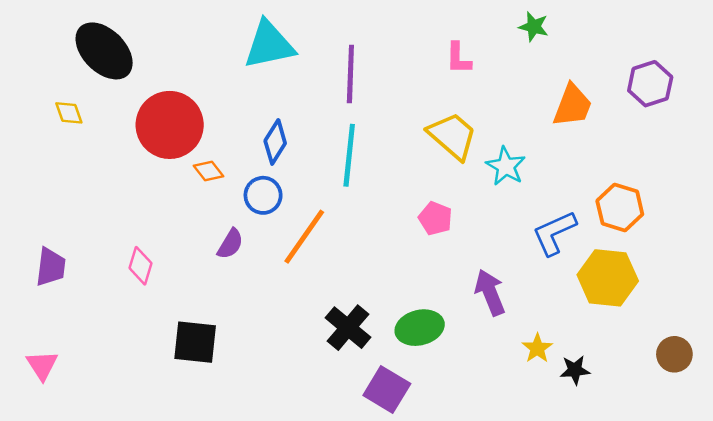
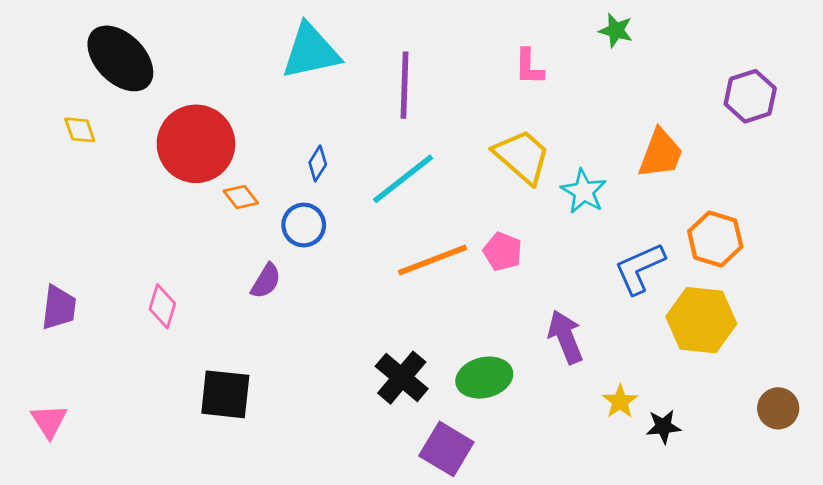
orange trapezoid: (572, 106) -> (661, 154), moved
blue diamond: (275, 142) -> (318, 163), size x0.7
cyan line: (349, 155) -> (403, 179), turned 46
orange line: (304, 237) -> (432, 260), moved, turned 34

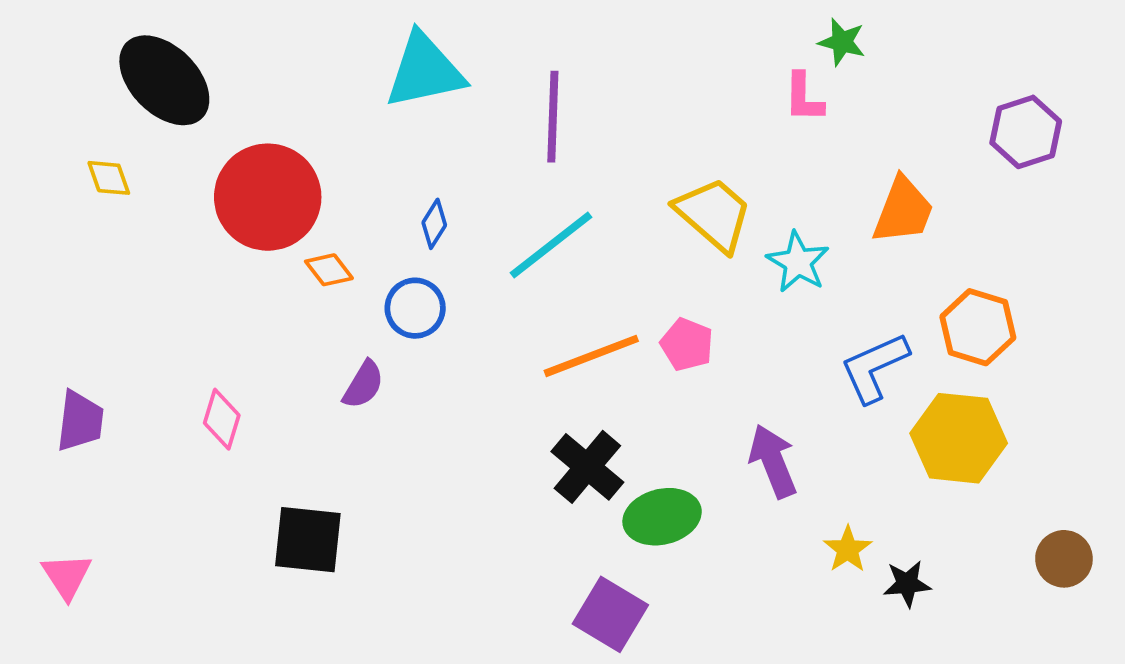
pink L-shape: (529, 67) -> (804, 98), moved
black cross: (402, 378) -> (587, 467), moved

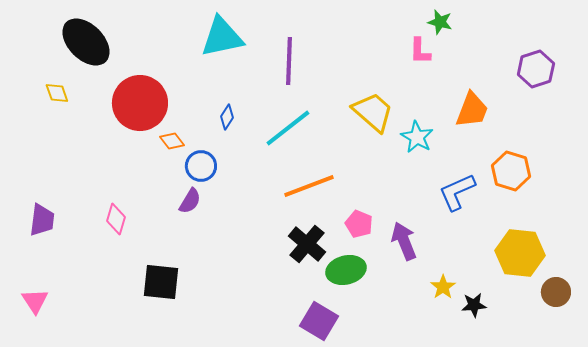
blue circle: (415, 308) -> (201, 166), moved
pink pentagon: (687, 344) -> (359, 224), moved
yellow hexagon: (959, 438) -> (520, 253), moved

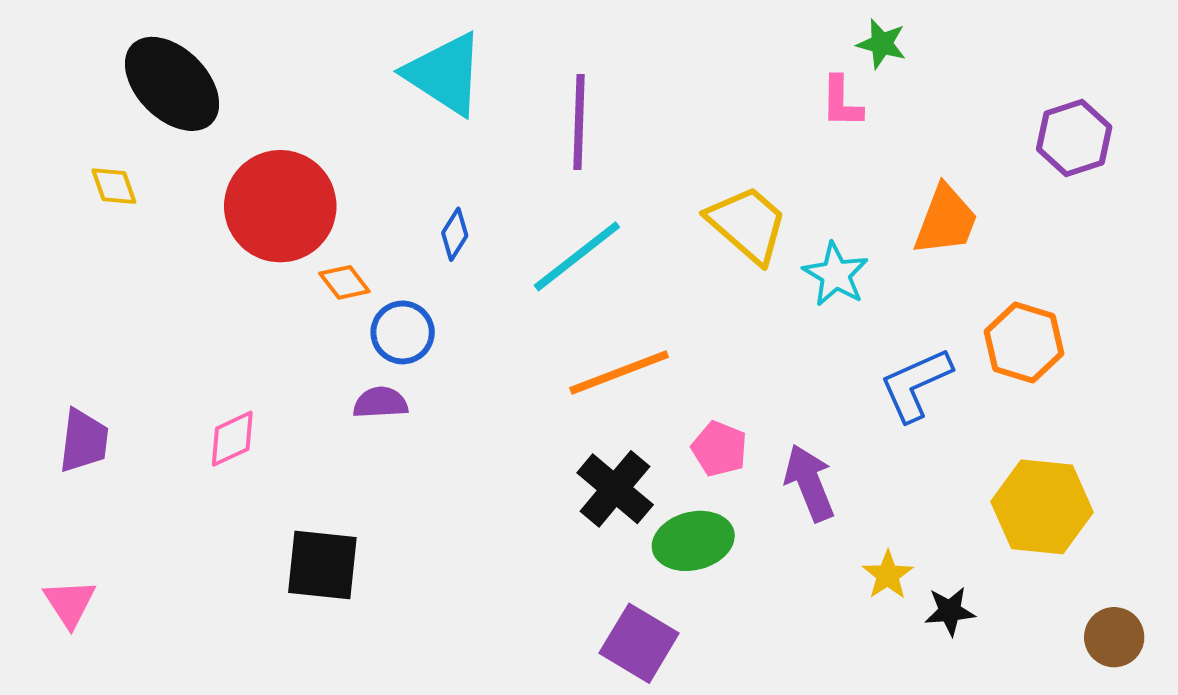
cyan triangle: (222, 37) -> (445, 74), turned 45
purple semicircle: (190, 201) -> (381, 403), turned -124
pink diamond: (116, 219) -> (232, 439), turned 48
brown circle: (556, 292) -> (1114, 637), moved

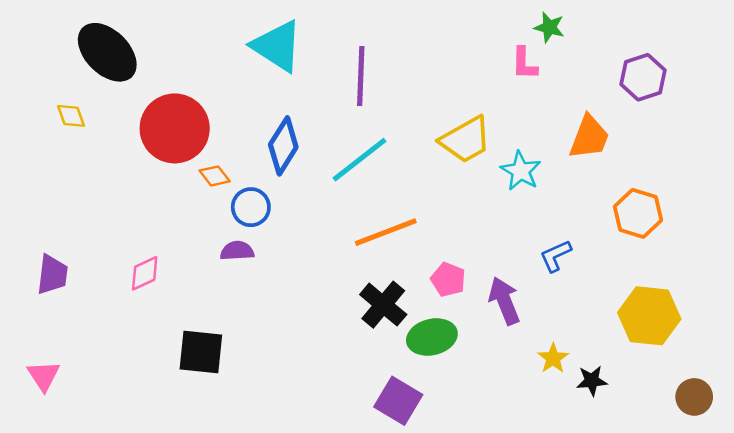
purple hexagon: (1074, 138) -> (643, 77), moved
yellow trapezoid: (747, 224) -> (466, 140), turned 110
blue diamond: (455, 234) -> (283, 146), size x1.8
blue L-shape: (916, 385) -> (556, 256), moved, size x0.7

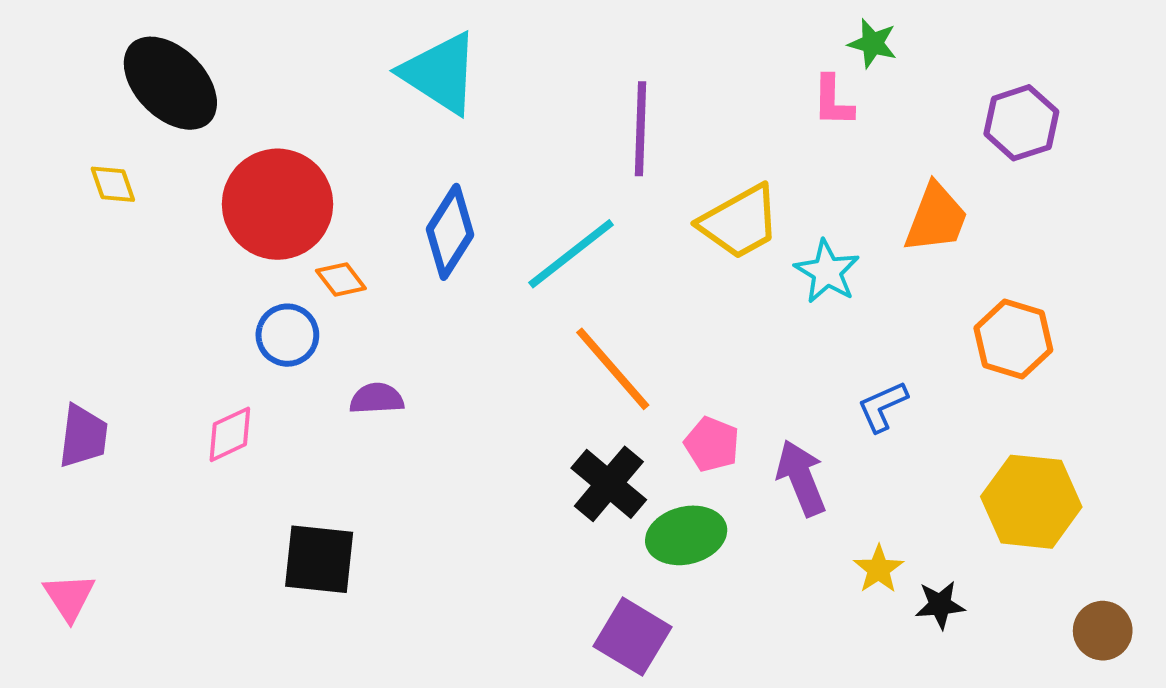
purple line: (361, 76) -> (641, 129), moved
blue circle: (251, 207) -> (287, 335), moved
orange line: (386, 232) -> (613, 369), turned 70

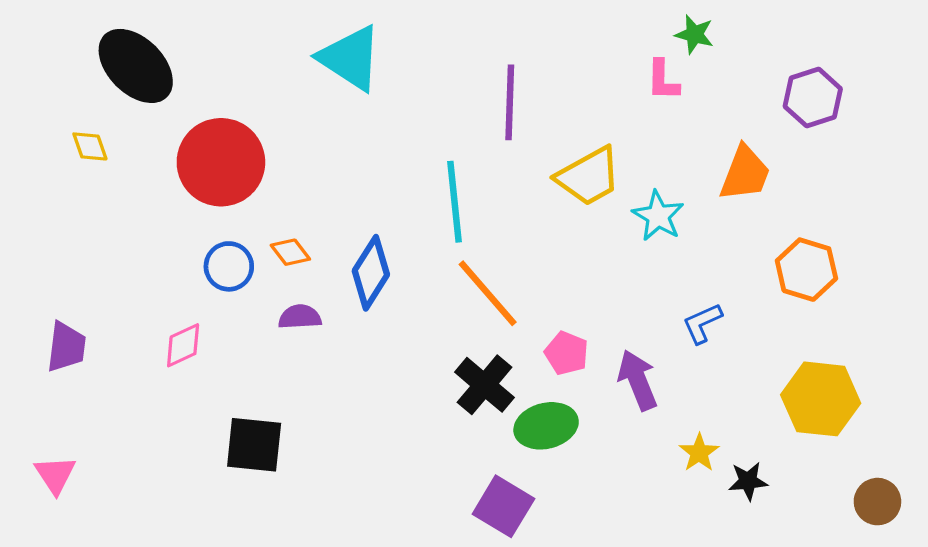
blue diamond: (450, 232) -> (371, 273), moved
cyan line: (571, 254) -> (455, 202), turned -58
orange diamond: (341, 280) -> (290, 252), moved

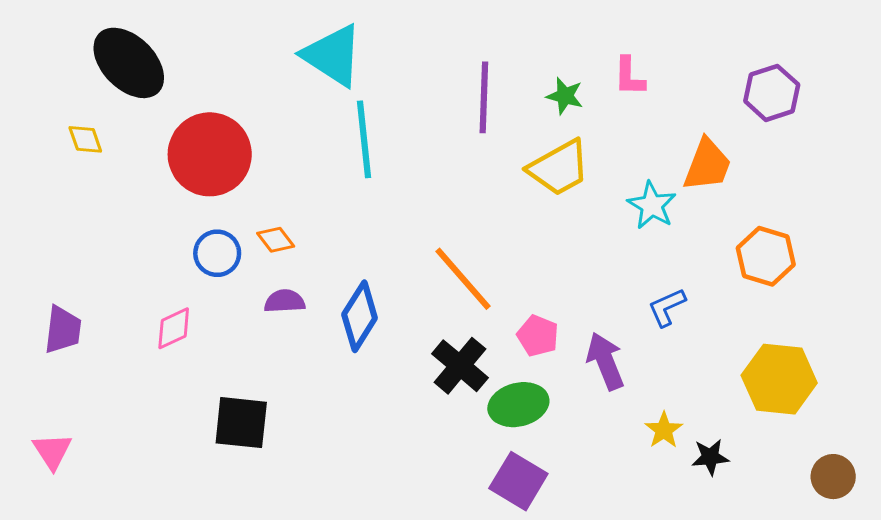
green star: (694, 34) -> (565, 96), moved
cyan line: (455, 202) -> (364, 139), moved
cyan star: (658, 216) -> (652, 205), moved
blue diamond: (371, 273) -> (360, 316), moved
purple square: (503, 506) -> (518, 481), moved

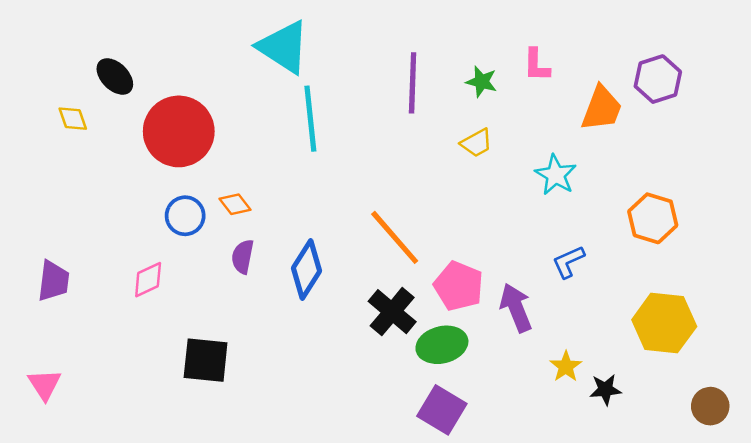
black ellipse: (129, 63) -> (115, 76), moved, size x0.6
orange trapezoid: (707, 165) -> (602, 108), moved
yellow trapezoid: (559, 168) -> (476, 143), size x0.6
purple semicircle: (285, 301) -> (243, 257), turned -76
pink pentagon: (538, 336) -> (459, 286), size x1.4

